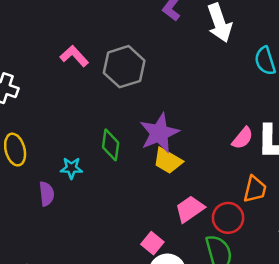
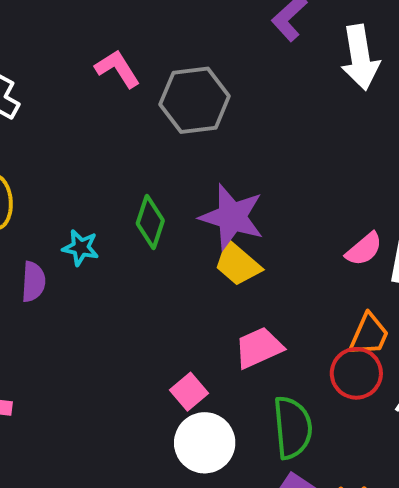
purple star: (159, 133) -> (232, 217), turned 30
red circle: (228, 218) -> (356, 373), moved

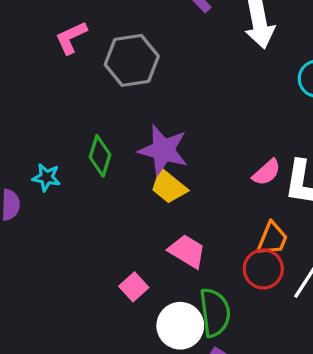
pink L-shape: (117, 69) -> (71, 38), turned -81
pink trapezoid: (259, 348) -> (187, 251), turned 57
white circle: (205, 443) -> (180, 326), moved

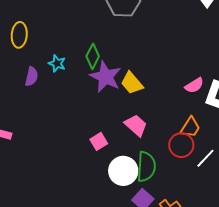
purple star: (163, 150) -> (106, 77), moved

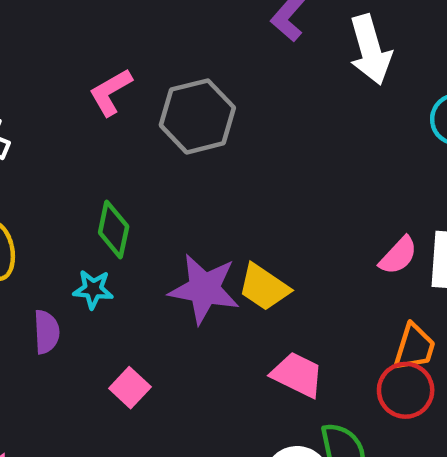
green diamond: (93, 56) -> (114, 229), moved
pink square: (99, 141) -> (130, 388), moved

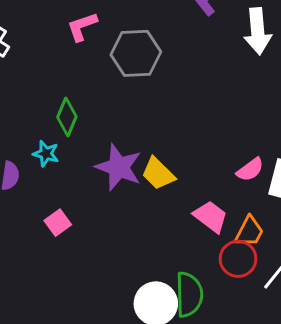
pink trapezoid: (297, 375) -> (211, 217), moved

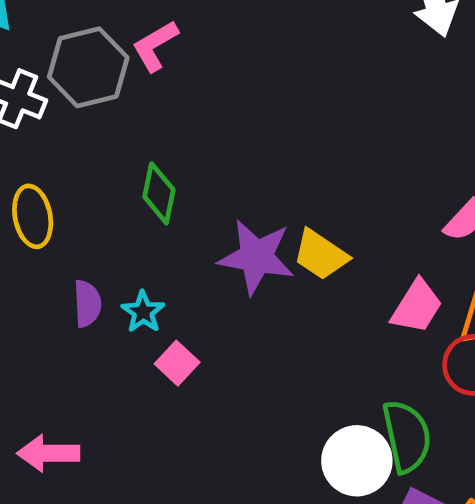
gray hexagon: (136, 53) -> (88, 67), moved
cyan star: (46, 154) -> (143, 312), moved, turned 30
pink trapezoid: (211, 217) -> (417, 307), turned 96

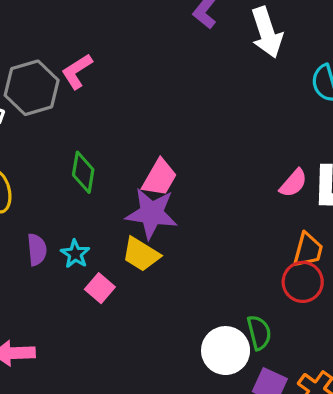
yellow trapezoid: (321, 255) -> (141, 254), moved
pink trapezoid: (417, 307) -> (160, 178), moved
green semicircle: (407, 436) -> (259, 333), size x0.7

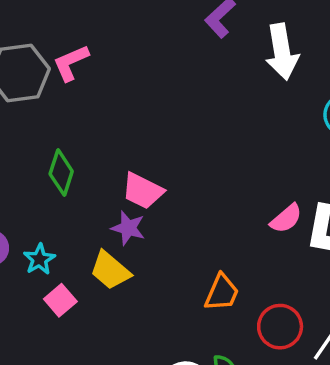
pink trapezoid: (160, 178) -> (143, 191), turned 78
purple star: (152, 213) -> (128, 228), size x0.6
orange trapezoid: (308, 250) -> (222, 292), moved

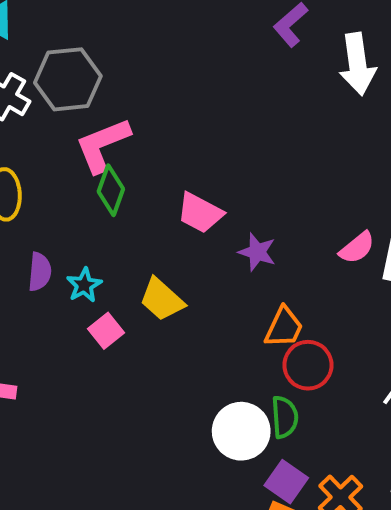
pink L-shape: (71, 63) -> (103, 145), moved, size x1.4
purple star: (128, 228) -> (257, 252), moved
red circle: (280, 327) -> (308, 365), moved

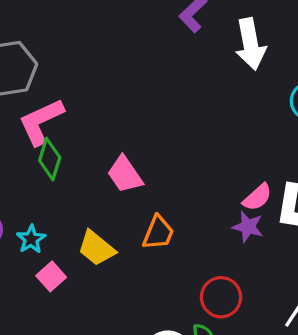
pink trapezoid: (200, 213) -> (125, 174), turned 30
purple star: (257, 252) -> (248, 227), moved
orange trapezoid: (284, 327) -> (158, 233), moved

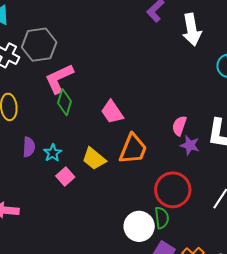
pink semicircle: (257, 197) -> (179, 126), moved, turned 150
orange trapezoid: (158, 233) -> (133, 149), size x1.4
red circle: (221, 297) -> (173, 190), size x1.4

